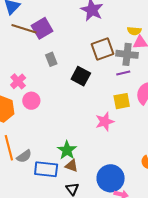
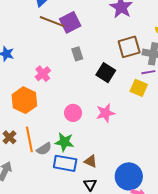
pink circle: (31, 101) -> (73, 113), moved
yellow square: (122, 101) -> (139, 88), moved, turned 30
pink star: (105, 122) -> (105, 113), moved
green star: (67, 150) -> (64, 142), moved, turned -30

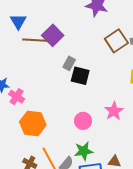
gray rectangle: (77, 54) -> (69, 63), turned 64
black square: (106, 73) -> (80, 76), moved
pink cross: (43, 74) -> (17, 97), moved

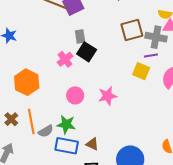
gray rectangle: (69, 63) -> (80, 36), turned -56
pink cross: (17, 97) -> (65, 59), moved

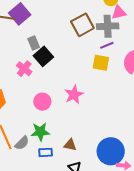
black square: (87, 52) -> (43, 56), turned 30
blue rectangle: (67, 146) -> (46, 152), size x0.6

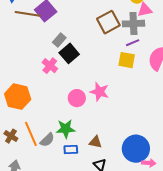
gray rectangle: (34, 43) -> (59, 40), turned 64
pink star: (74, 95) -> (99, 92), turned -30
pink circle: (42, 102) -> (77, 98), moved

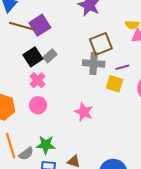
gray cross: (133, 24) -> (94, 63), moved
black square: (69, 53) -> (33, 57), moved
pink circle: (77, 98) -> (38, 105), moved

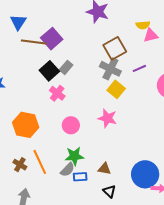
gray cross: (94, 63) -> (110, 69), turned 30
yellow square: (114, 84) -> (116, 89), moved, turned 30
pink circle: (38, 105) -> (71, 125), moved
gray semicircle: (26, 154) -> (67, 170), moved

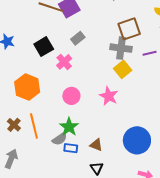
gray cross: (110, 69) -> (121, 48), turned -30
black square: (49, 71) -> (44, 47), moved
green star: (74, 156) -> (69, 127), turned 30
blue circle: (145, 174) -> (137, 140), moved

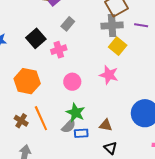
purple line: (150, 53) -> (141, 25), turned 32
pink cross: (64, 62) -> (59, 50), turned 35

